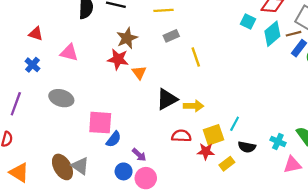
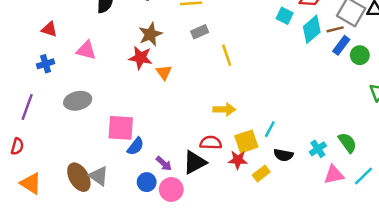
blue cross: (32, 65) -> (46, 64), turned 32
gray ellipse: (61, 98) -> (78, 101), turned -30
black triangle: (167, 99) -> (195, 162), moved
cyan cross: (278, 141) -> (318, 149), turned 32

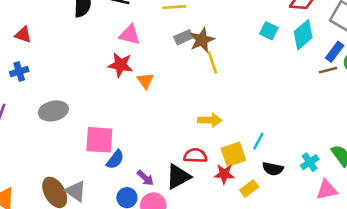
cyan square: (285, 16) -> (269, 31), moved
brown line: (335, 29) -> (328, 70), moved
brown star: (150, 34) -> (202, 40), moved
pink triangle: (86, 50) -> (130, 35), moved

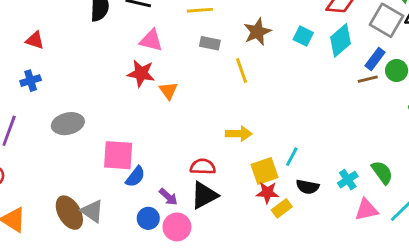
gray rectangle: (183, 37) -> (210, 43), turned 36
brown star: (202, 40) -> (257, 32), moved
red semicircle: (195, 156) -> (203, 167), moved
red star: (224, 174) -> (267, 192), moved

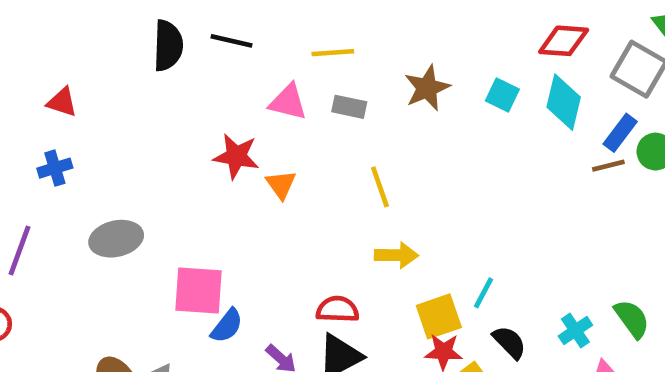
pink triangle: (151, 40) -> (288, 102), moved
cyan diamond: (341, 40) -> (564, 102), turned -36
yellow line: (242, 70) -> (380, 187), moved
black semicircle: (308, 187) -> (509, 342), turned -145

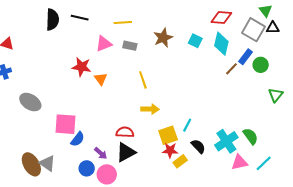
pink triangle: (288, 102) -> (104, 44), turned -36
brown line: (608, 166) -> (231, 69), moved, turned -32
gray ellipse: (116, 239) -> (30, 102), turned 45
cyan cross: (575, 331) -> (226, 141), size x1.6

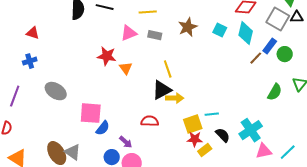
cyan line: (187, 125) -> (212, 114), turned 56
green semicircle: (251, 136) -> (275, 92), moved, turned 66
black triangle: (126, 152) -> (162, 90), moved

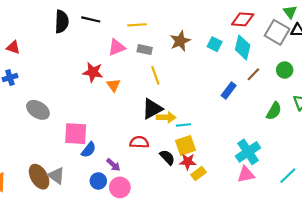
blue rectangle: (270, 46) -> (229, 90), moved
yellow line: (168, 69) -> (155, 75), moved
cyan line: (212, 114) -> (183, 125), moved
black semicircle: (223, 135) -> (167, 157), moved
pink triangle: (264, 151) -> (246, 175), moved

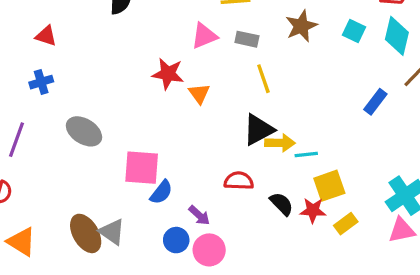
yellow square: (186, 145) -> (329, 186), moved
yellow rectangle: (198, 173) -> (346, 224), moved

